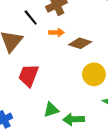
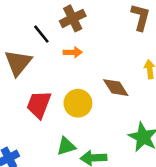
brown diamond: (80, 43) -> (116, 88), moved, turned 40
yellow circle: (94, 74) -> (78, 103), moved

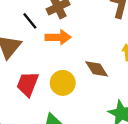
orange arrow: (73, 52) -> (58, 37), size x1.5

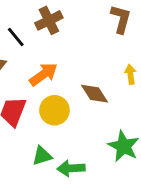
orange arrow: (58, 37) -> (43, 74), moved, turned -35

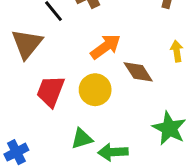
orange arrow: (43, 74) -> (106, 47), moved

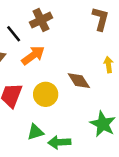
orange arrow: (106, 47) -> (33, 55), moved

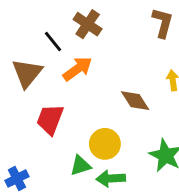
brown cross: (41, 20) -> (88, 24), turned -30
yellow circle: (46, 94) -> (105, 144), moved

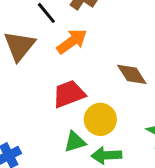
red trapezoid: (50, 119) -> (69, 94), moved, turned 48

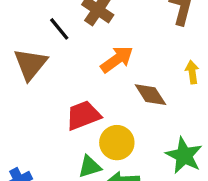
orange arrow: (72, 41) -> (117, 59), moved

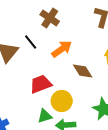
black line: (59, 29) -> (31, 42), moved

